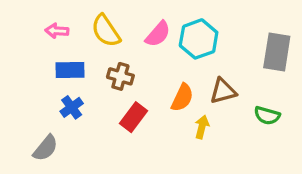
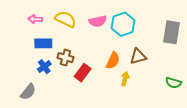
yellow semicircle: (106, 31) -> (65, 19), turned 150
pink semicircle: (158, 34) -> (98, 21), turned 36
brown cross: (120, 76) -> (65, 58), moved
green semicircle: (267, 116) -> (173, 83), moved

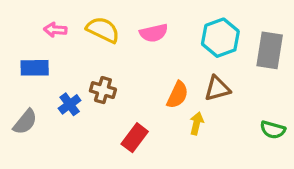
cyan hexagon: (123, 24) -> (220, 38), moved
blue rectangle: (43, 43) -> (35, 68), moved
red rectangle: (83, 73) -> (135, 138), moved
gray semicircle: (28, 92) -> (25, 122), moved

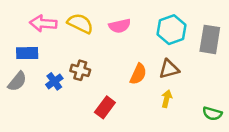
pink arrow: (55, 30) -> (43, 23), size x1.5
gray semicircle: (25, 122) -> (17, 81), moved
yellow arrow: (197, 123) -> (167, 99), moved
green semicircle: (273, 130) -> (212, 114), moved

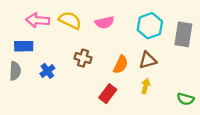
brown cross: (80, 70) -> (83, 58), moved
gray semicircle: (17, 81) -> (15, 71), turned -36
red rectangle: (105, 107) -> (108, 94), moved

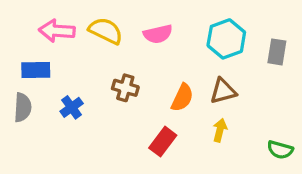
gray rectangle: (183, 34) -> (277, 52), size x0.7

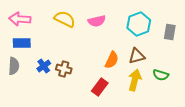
pink arrow: (57, 31) -> (20, 19), moved
brown cross: (125, 88) -> (64, 69), moved
yellow arrow: (220, 130) -> (135, 80), size x1.5
green semicircle: (280, 150) -> (161, 75), moved

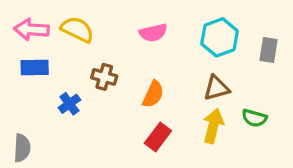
yellow semicircle: (65, 19) -> (77, 29), moved
orange semicircle: (112, 60) -> (153, 94), moved
gray semicircle: (14, 66) -> (22, 148), moved
brown cross: (64, 69) -> (104, 77), moved

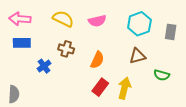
yellow semicircle: (77, 29) -> (63, 19), moved
yellow arrow: (213, 126) -> (124, 88), moved

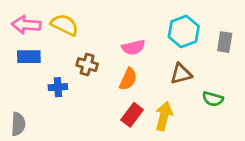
yellow semicircle: (63, 19) -> (65, 25), moved
pink semicircle: (97, 21) -> (133, 47), moved
blue cross: (44, 66) -> (58, 87), turned 32

